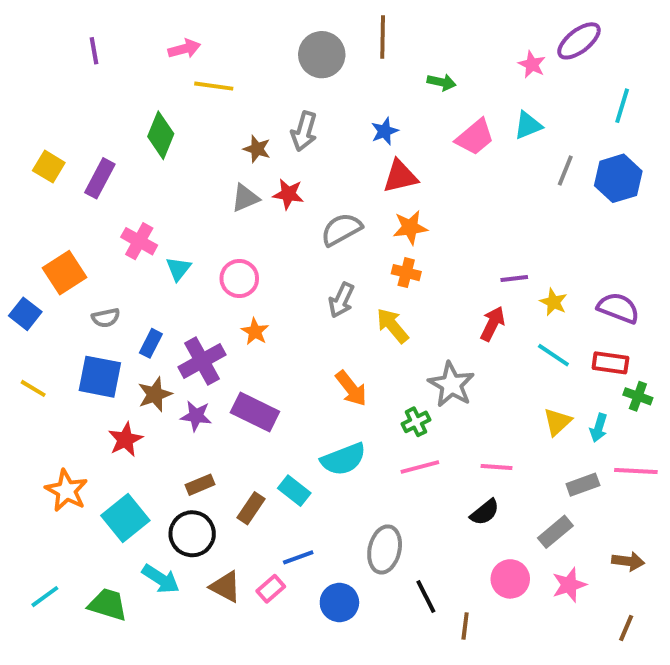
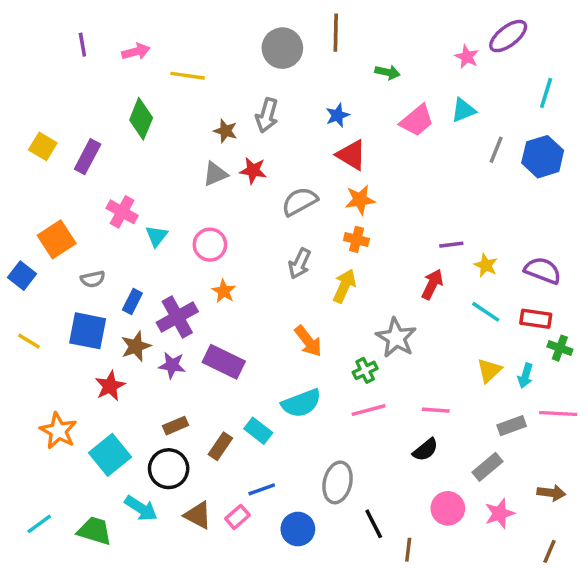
pink arrow: (184, 49) -> (136, 52), moved
red triangle: (400, 176) -> (351, 155), turned 44
yellow arrow: (392, 326) -> (344, 286), turned 64

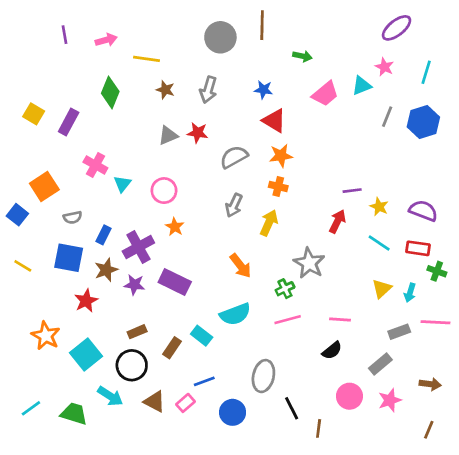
pink star: (467, 57) -> (384, 67), moved
blue star: (338, 115) -> (263, 90), turned 30
brown star: (225, 131) -> (165, 90), moved

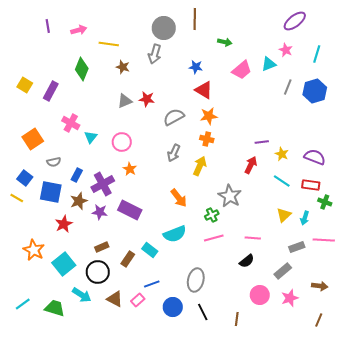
gray arrow: (208, 90) -> (155, 54), moved
blue square: (17, 215) -> (25, 178), moved
black line: (292, 408) -> (203, 312), moved

